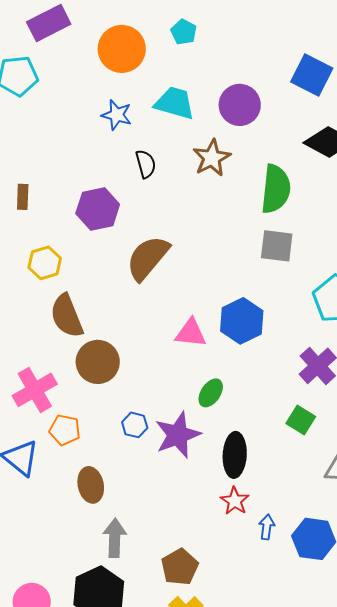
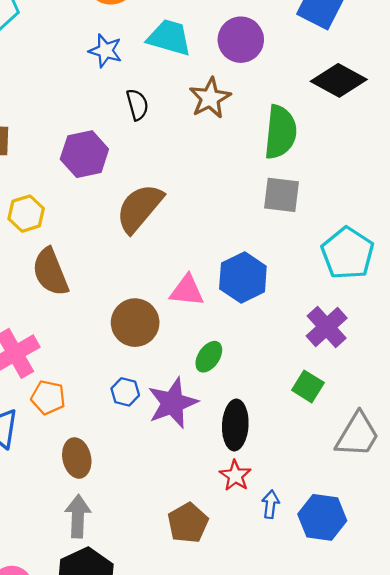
brown circle: (98, 362) -> (135, 323), moved
gray arrow: (115, 538) -> (78, 516), moved
brown pentagon: (180, 567) -> (188, 523), moved

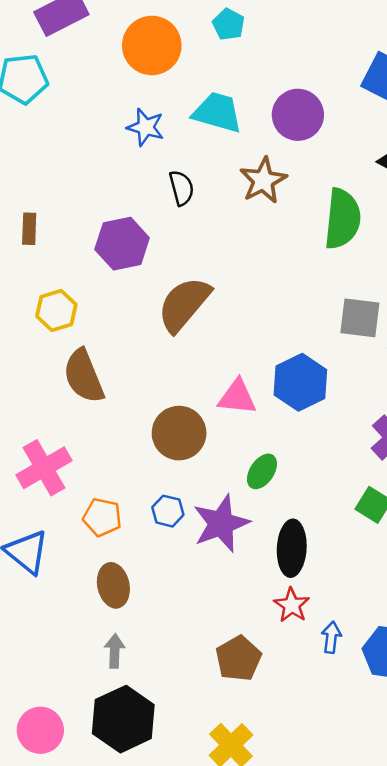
gray square: (282, 195) -> (360, 318), moved
orange pentagon: (48, 397) -> (102, 517), moved
gray arrow: (78, 516) -> (115, 651), size x0.7

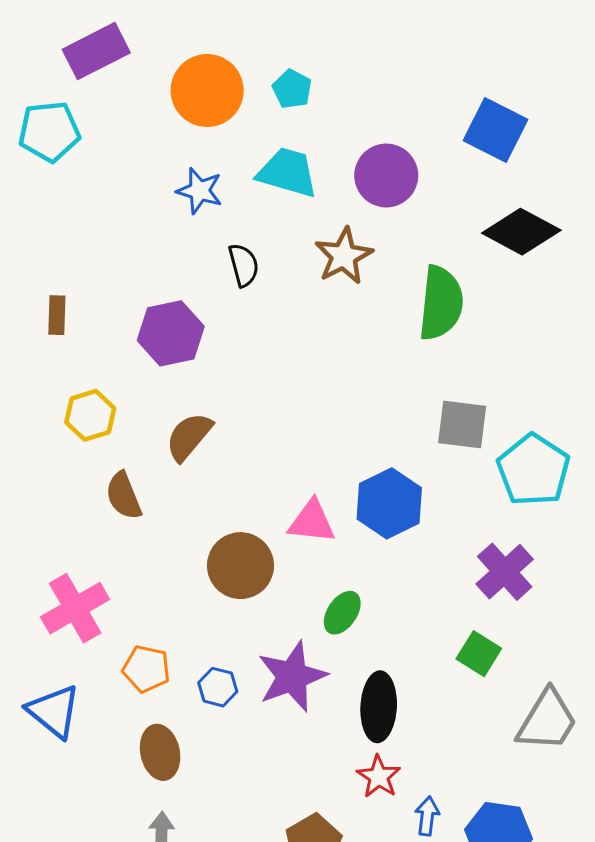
cyan pentagon: (229, 24) -> (292, 89), moved
brown semicircle: (184, 304) -> (189, 437), moved, size x0.7
brown semicircle: (84, 376) -> (124, 496), size x0.7
blue hexagon: (168, 511) -> (218, 687), moved

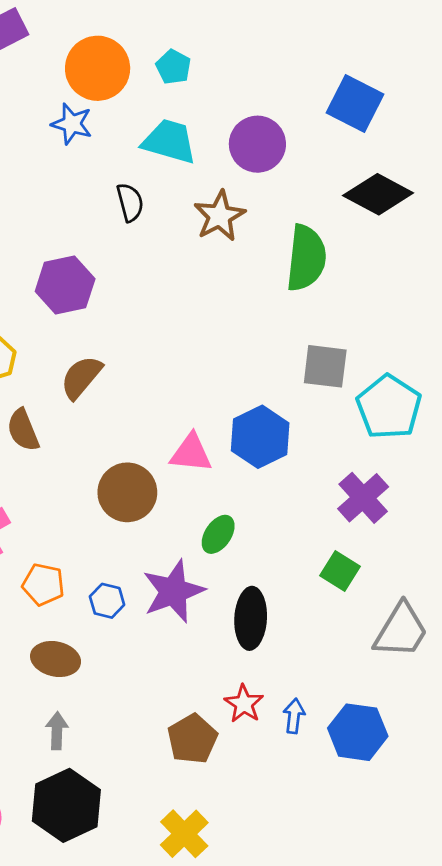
blue star: (200, 191) -> (72, 124), moved
black semicircle: (244, 265) -> (130, 202), moved
brown ellipse: (160, 752) -> (56, 659), turned -66
red star: (379, 777) -> (244, 704), moved

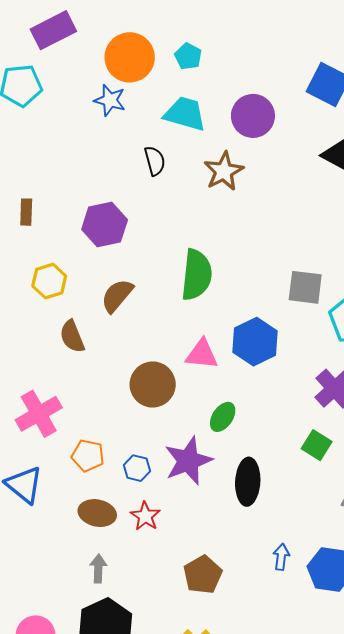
green semicircle: (306, 258) -> (197, 275), moved
red star: (244, 704) -> (145, 516), moved

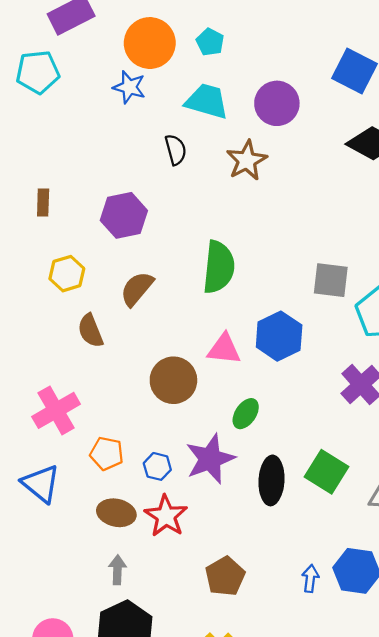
green square: (317, 445) -> (326, 472), moved, size x1.4
red star: (145, 516) -> (166, 516), size x1.4
blue arrow: (281, 557) -> (310, 578), moved

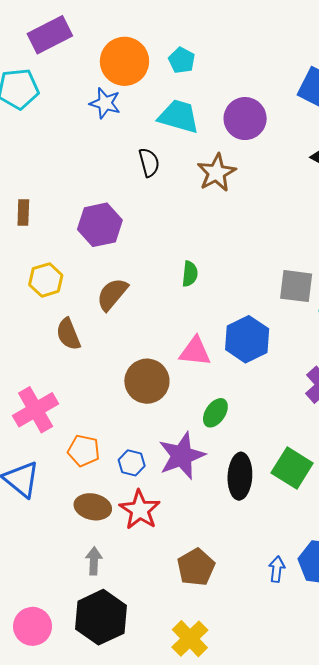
green semicircle: (219, 267) -> (190, 274), size x0.5

